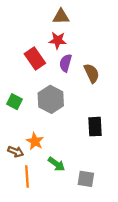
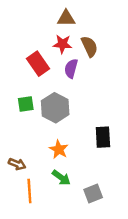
brown semicircle: (92, 73) -> (89, 46), moved
green square: (14, 102) -> (26, 104), moved, turned -35
orange star: (35, 141) -> (59, 149), moved
gray square: (86, 179) -> (93, 193), turned -30

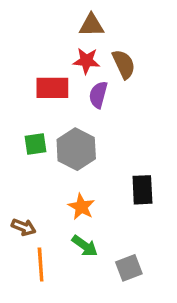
red rectangle: (38, 64) -> (52, 88), turned -55

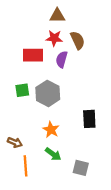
gray square: (129, 268) -> (81, 168), turned 35

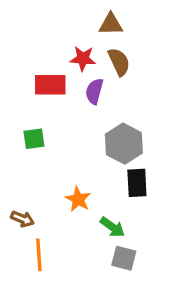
brown triangle: (57, 16) -> (111, 24), moved
gray hexagon: (48, 93) -> (124, 144), moved
green arrow: (53, 154) -> (112, 227), moved

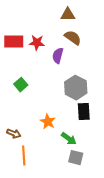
red star: (83, 59) -> (37, 43), moved
brown semicircle: (119, 62) -> (73, 38), turned -30
red rectangle: (50, 85) -> (14, 42), moved
green square: (34, 139) -> (21, 85), turned -32

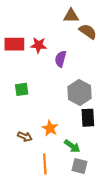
brown semicircle: (73, 38) -> (88, 32), moved
green square: (21, 85) -> (22, 89), turned 32
brown arrow: (14, 134) -> (25, 137), moved
orange line: (24, 156) -> (45, 164), moved

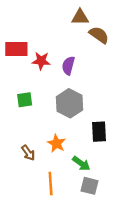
red star: (38, 45) -> (41, 61), moved
gray hexagon: (79, 92) -> (69, 103), moved
brown arrow: (25, 137) -> (28, 153), turned 32

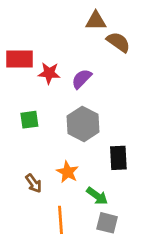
purple semicircle: (68, 66) -> (82, 79), turned 30

